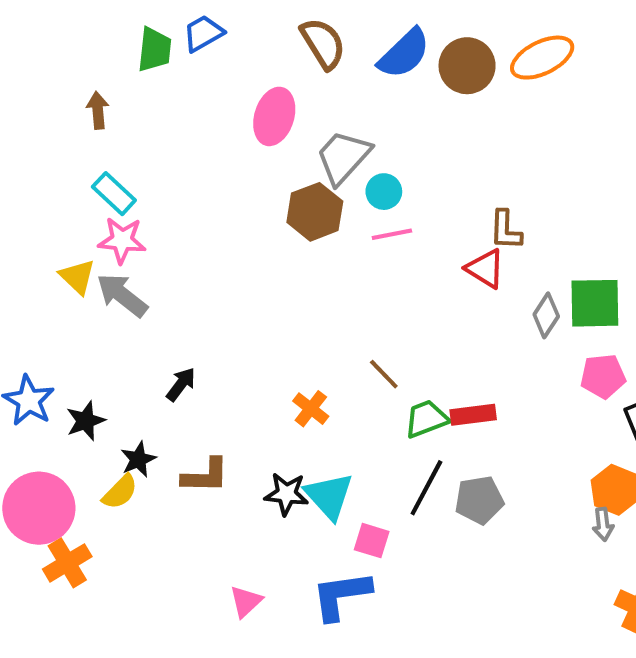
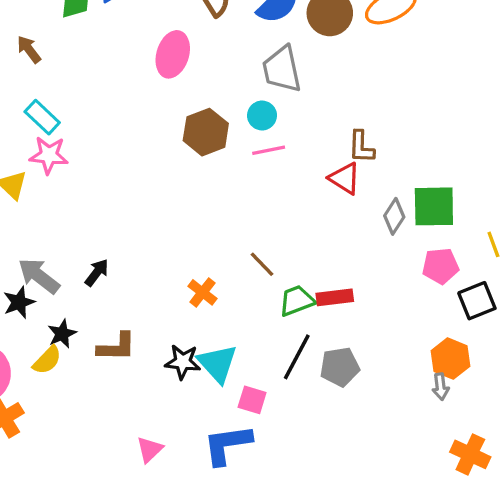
brown arrow: (98, 110) -> (29, 49), turned -32
gray trapezoid: (343, 157) -> (282, 69), moved, turned -54
gray arrow: (122, 295) -> (39, 276), moved

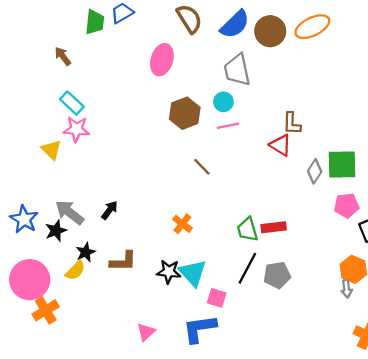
brown line: (262, 264) -> (202, 167), moved
green trapezoid: (297, 301) -> (247, 229), turned -85

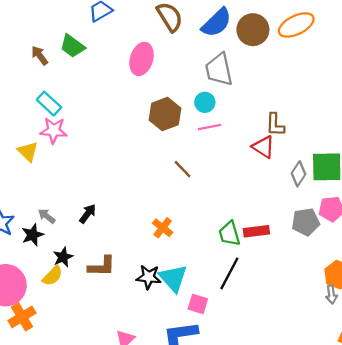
green trapezoid: (95, 22) -> (72, 46), moved, turned 120
gray arrow: (70, 212) -> (47, 216), size x0.6
gray pentagon: (277, 275) -> (306, 222), moved

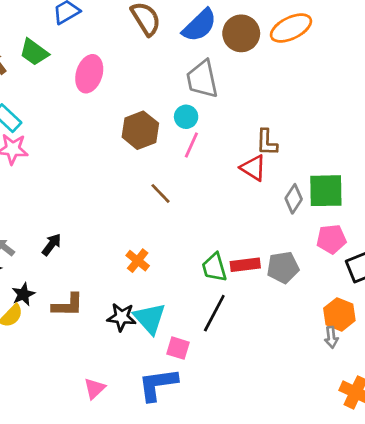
pink ellipse: (142, 59) -> (89, 74), moved
pink line: (210, 127) -> (191, 145), turned -55
gray pentagon: (306, 222) -> (283, 267), moved

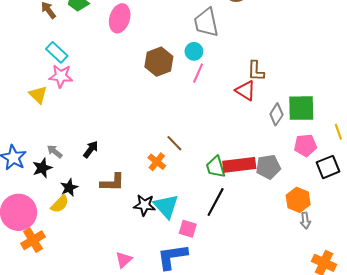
brown line: (161, 193) -> (174, 143), moved
red rectangle: (245, 265) -> (239, 165), size x1.4
brown L-shape: (68, 305) -> (112, 182), moved
orange hexagon: (339, 314) -> (298, 200), moved

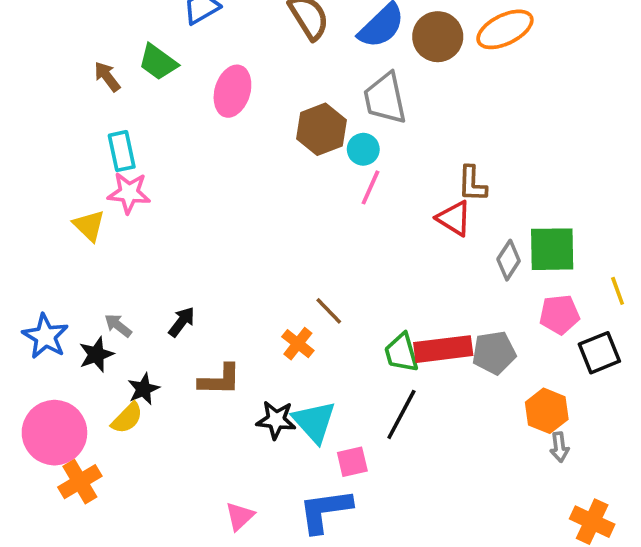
cyan rectangle: (57, 52) -> (122, 151), turned 35
brown hexagon: (159, 62) -> (321, 129), moved
pink square: (188, 229) -> (352, 462), turned -30

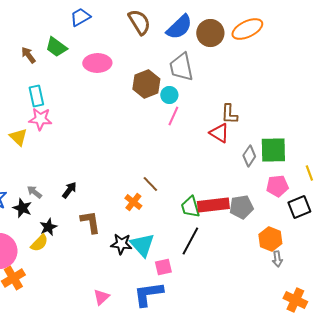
pink ellipse: (232, 91) -> (97, 63), turned 72
black star: (96, 355) -> (22, 208), turned -30
brown L-shape: (220, 380) -> (90, 222), turned -100

